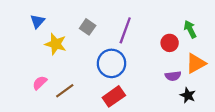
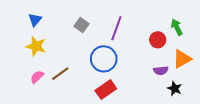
yellow star: (56, 44) -> (36, 46), moved
brown line: (65, 91) -> (60, 74), moved

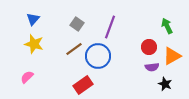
red circle: (158, 40) -> (149, 47), moved
brown line: (60, 74) -> (74, 49), moved
pink semicircle: (37, 77) -> (27, 77), moved
red rectangle: (106, 90) -> (83, 85), moved

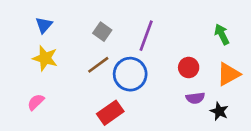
red circle: (149, 47) -> (189, 67), moved
purple semicircle: (152, 67) -> (195, 98), moved

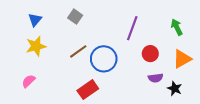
gray square: (102, 32) -> (75, 17), moved
purple line: (146, 36) -> (132, 28), moved
yellow star: (45, 58) -> (36, 46), turned -30

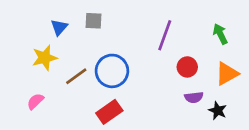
gray square: (75, 17) -> (93, 21), turned -32
blue triangle: (35, 20) -> (59, 27), moved
brown line: (78, 51) -> (76, 76), moved
blue circle: (104, 59) -> (112, 71), moved

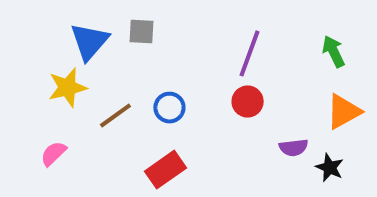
blue triangle: (59, 27) -> (89, 41), size x1.5
red circle: (187, 67) -> (248, 102), moved
blue circle: (112, 71) -> (169, 108), size x0.6

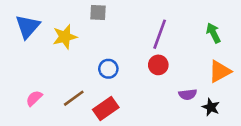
gray square: (141, 31) -> (98, 12), moved
blue triangle: (89, 41) -> (28, 27), moved
yellow star: (67, 87) -> (65, 37), moved
brown line: (115, 116) -> (74, 98), moved

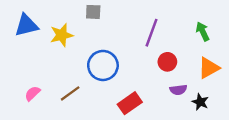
blue triangle: (28, 27) -> (26, 25), turned 35
red circle: (158, 65) -> (167, 62), moved
blue circle: (108, 69) -> (103, 65), size x1.6
red rectangle: (106, 108) -> (130, 103), moved

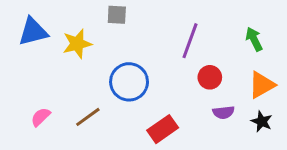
black star: (200, 102) -> (262, 121), moved

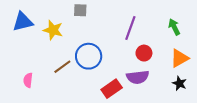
yellow star: (77, 44) -> (53, 30), turned 30
purple semicircle: (224, 112) -> (138, 77), moved, size x1.5
pink semicircle: (41, 117) -> (28, 80), turned -40
brown line: (88, 117) -> (62, 67), moved

